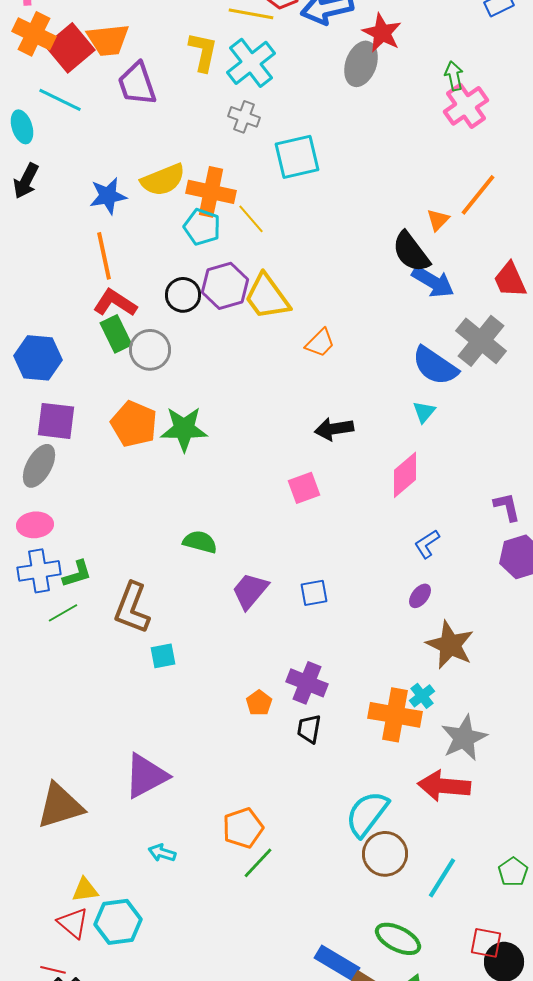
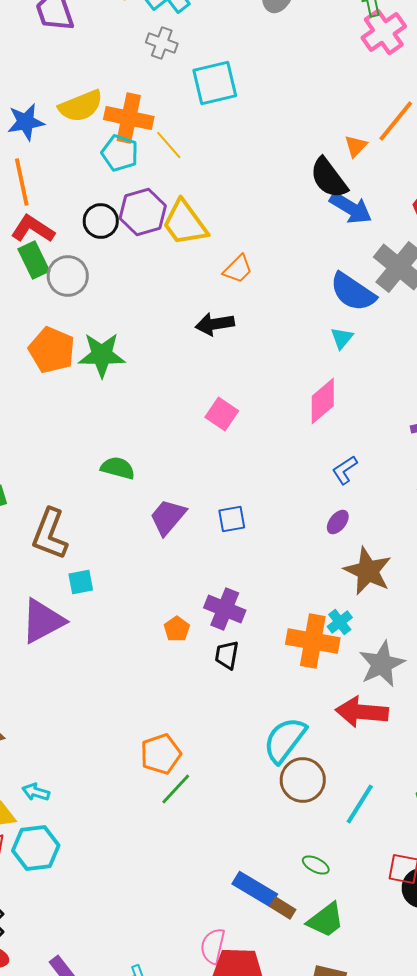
black arrow: (334, 429) -> (215, 324), moved
pink square: (304, 488) -> (222, 414), turned -36
purple triangle: (146, 776) -> (43, 621), moved
cyan arrow: (162, 853) -> (36, 792), moved
green ellipse: (398, 939) -> (316, 865), size x0.6

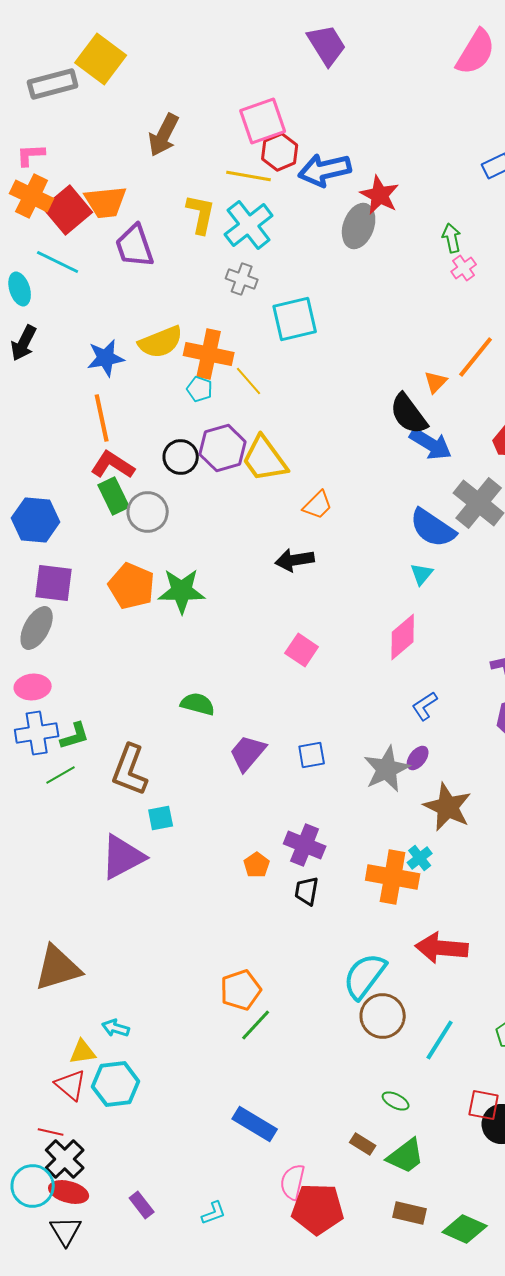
pink cross: (384, 32) -> (464, 268), size x0.6
cyan pentagon: (120, 153) -> (200, 389), size x0.7
gray star: (382, 664) -> (387, 769), moved
blue rectangle: (255, 889) -> (255, 1124), moved

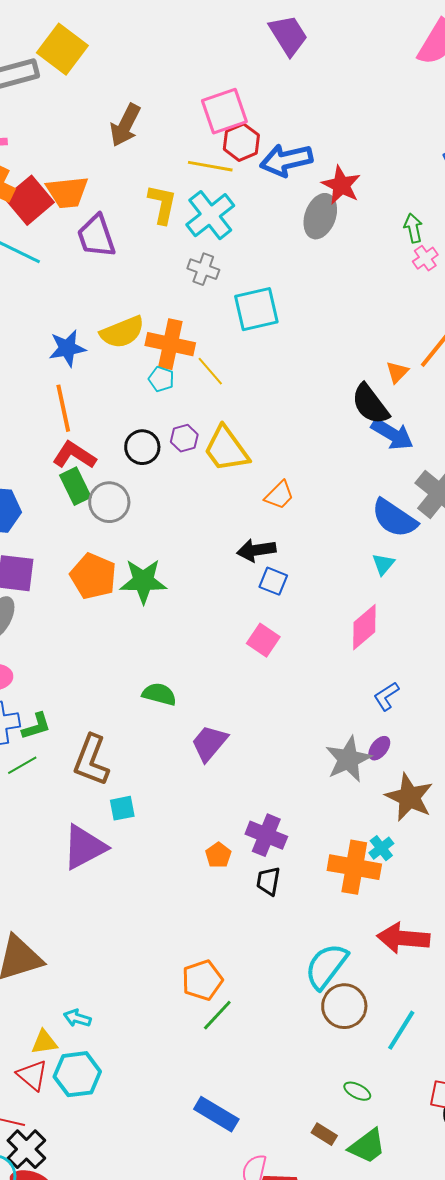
purple hexagon: (223, 448) -> (184, 438), size x0.6
blue square: (312, 755) -> (273, 581), moved, turned 32

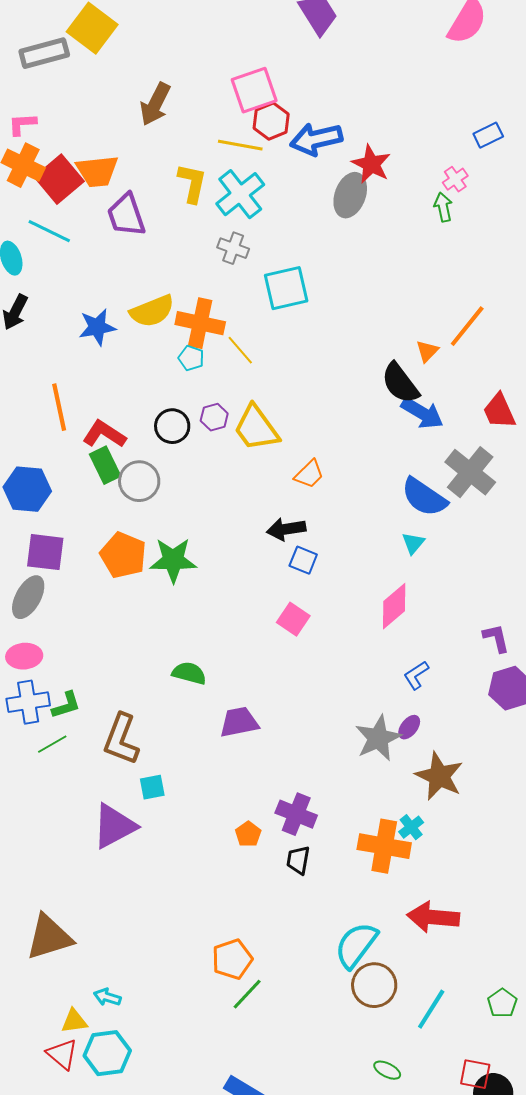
pink cross: (425, 258) -> (455, 179), moved
orange line: (63, 408) -> (59, 407), moved
purple trapezoid: (209, 743) -> (239, 722), turned 39

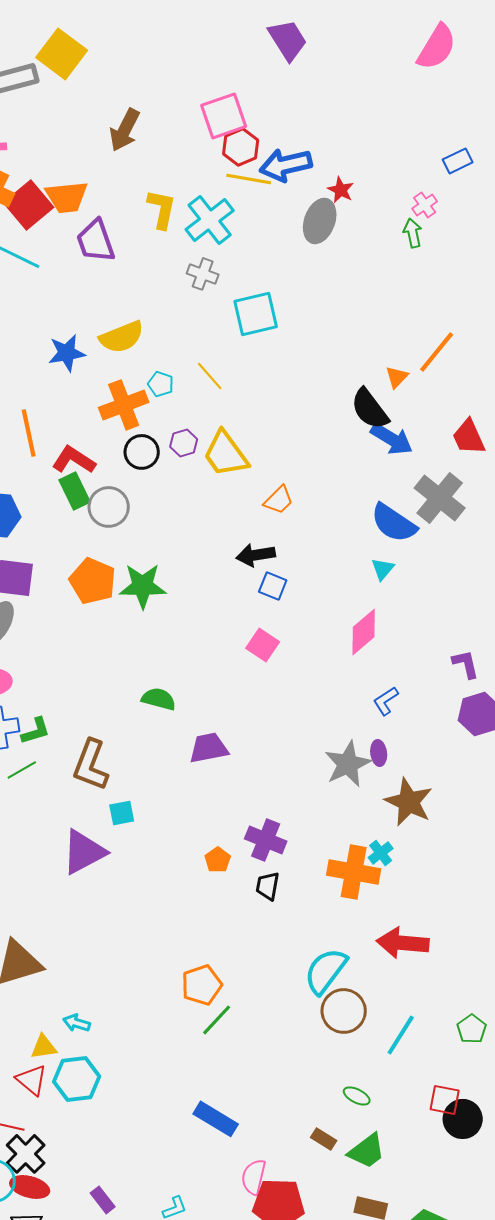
yellow line: (240, 145) -> (249, 179), moved
red star: (371, 164) -> (341, 190), size x0.7
orange cross: (200, 323) -> (124, 405), moved, turned -33
purple ellipse: (409, 727) -> (379, 753), turned -45

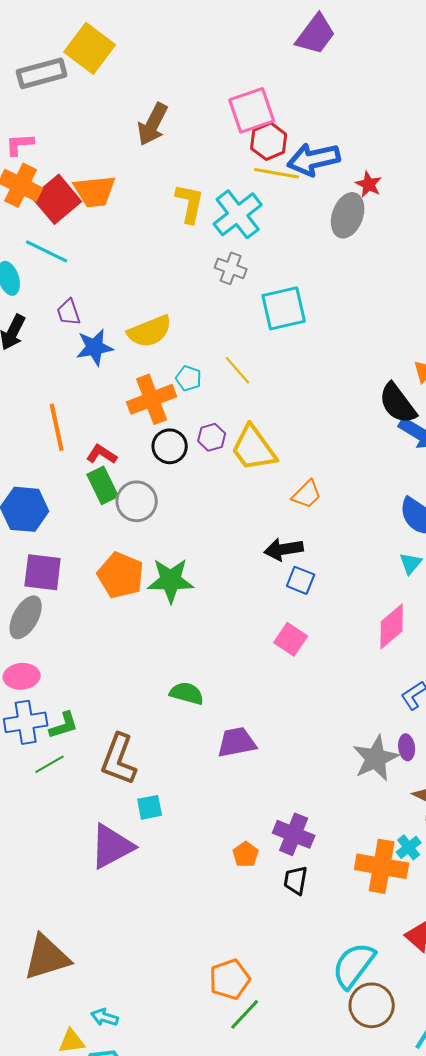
purple trapezoid: (288, 40) -> (316, 34), turned 69
purple trapezoid: (96, 241) -> (69, 312), moved, size x0.6
red L-shape: (74, 460) -> (102, 454), size x0.7

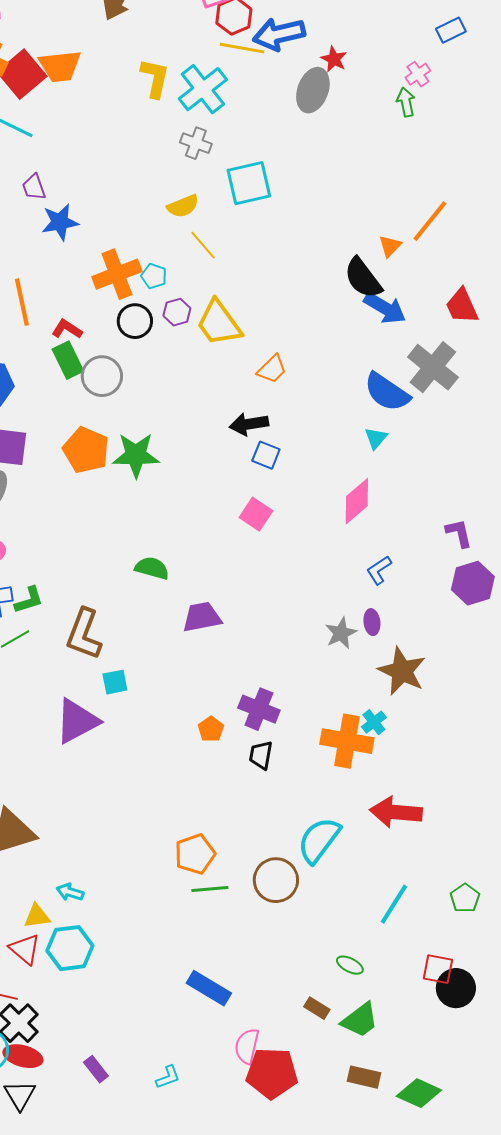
yellow semicircle: (150, 331) -> (183, 206), moved, size x0.7
cyan pentagon: (189, 378) -> (154, 276), moved
gray star: (376, 758) -> (341, 633), size x0.7
brown circle: (372, 1005) -> (276, 880), moved
green line: (245, 1014) -> (210, 889), turned 42

